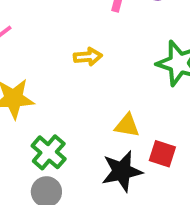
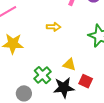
green cross: (49, 152) -> (43, 75), moved

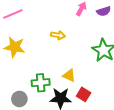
green cross: (43, 75) -> (41, 83), turned 30

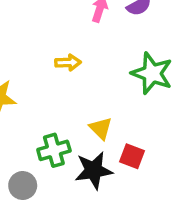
yellow triangle: (69, 75) -> (101, 128), turned 32

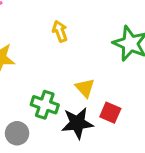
yellow arrow: (68, 63) -> (60, 31), turned -110
green cross: (54, 150) -> (45, 105), turned 32

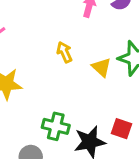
yellow triangle: (85, 88) -> (101, 67), moved

